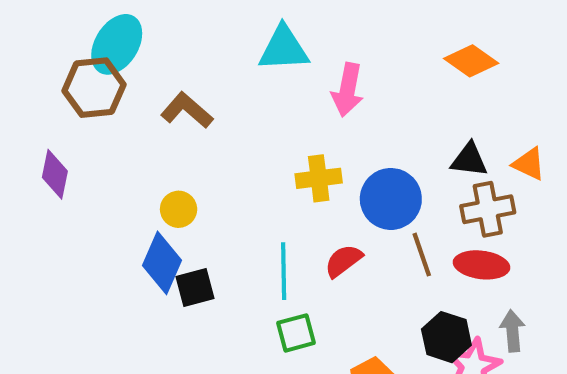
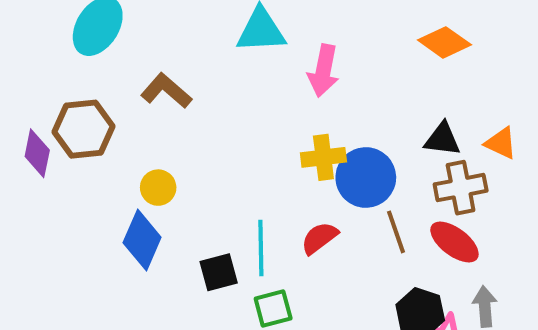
brown hexagon: (94, 88) -> (84, 129), moved
yellow cross: (319, 178) -> (323, 157), moved
red ellipse: (482, 265) -> (454, 242), turned 30
black square: (195, 288) -> (219, 272), moved

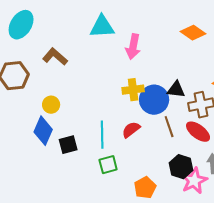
black triangle: (442, 139) -> (176, 90), moved
black square: (219, 272) -> (68, 145), moved

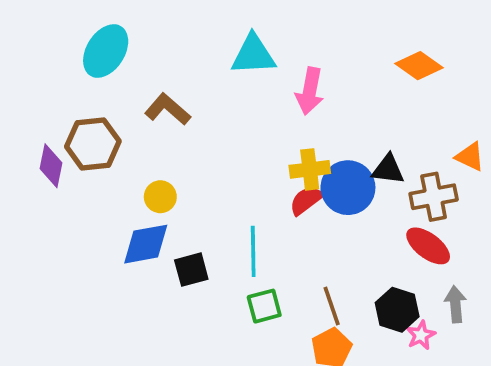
brown line: (169, 127) -> (332, 306), moved
red semicircle: (131, 130) -> (306, 200), moved
blue diamond: (43, 131) -> (146, 244), turned 56
pink star: (194, 181) -> (421, 335), size x0.6

